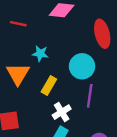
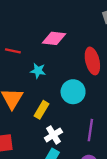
cyan star: (40, 54) -> (38, 71), moved
purple line: (90, 96) -> (90, 130), moved

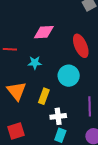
white cross: (53, 135) -> (58, 116), turned 35

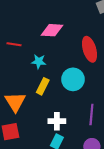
orange triangle: (16, 91) -> (15, 102), moved
yellow rectangle: (44, 96) -> (43, 86), moved

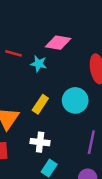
cyan star: (39, 62) -> (39, 64), moved
white cross: (57, 121) -> (40, 142), moved

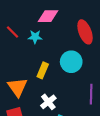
red line: (14, 53) -> (13, 32), turned 40
white cross: (40, 142) -> (48, 102), turned -35

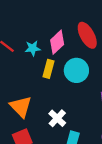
pink diamond: (48, 16) -> (57, 42), moved, turned -35
yellow rectangle: (43, 70) -> (49, 69), moved

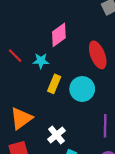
pink diamond: (57, 42) -> (59, 35), moved
orange triangle: (21, 107) -> (21, 118), turned 30

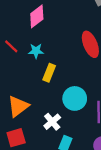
pink diamond: (59, 35) -> (37, 16), moved
cyan circle: (82, 89) -> (75, 98), moved

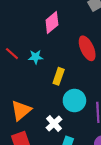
pink diamond: (37, 16) -> (52, 23), moved
yellow rectangle: (49, 73) -> (59, 76), moved

